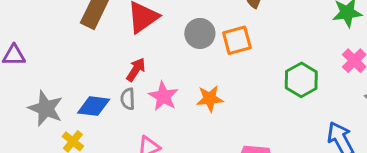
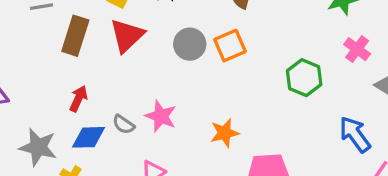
red arrow: (136, 70) -> (78, 99), moved
gray semicircle: (128, 99) -> (123, 124), turned -45
orange star: (210, 99) -> (225, 133), moved

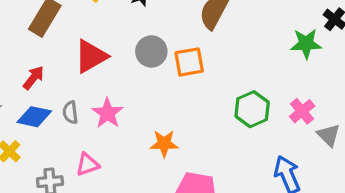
red triangle: (127, 36) -> (91, 56), moved
pink cross: (357, 49) -> (302, 111), moved
gray semicircle: (123, 124) -> (70, 112), turned 35

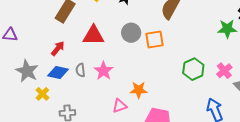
red triangle: (91, 56) -> (94, 35), turned 30
pink triangle: (87, 164) -> (120, 106), moved

